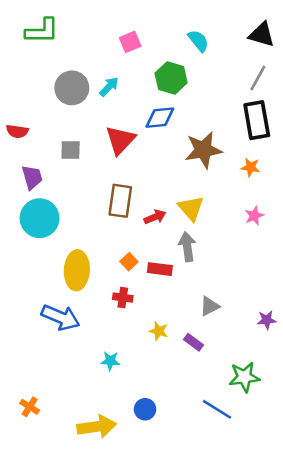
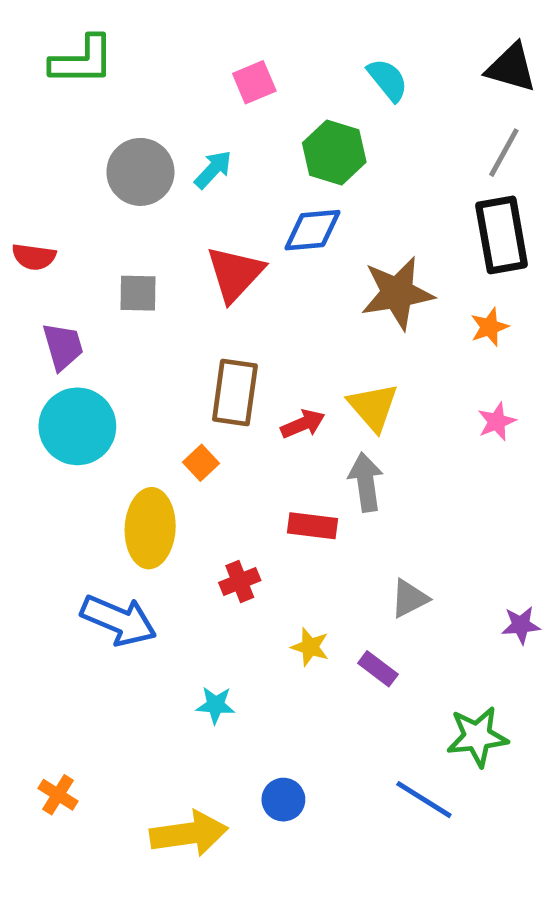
orange star: (251, 167) -> (489, 327), turned -30
orange square: (129, 262) -> (201, 463), moved
red cross: (123, 298) -> (240, 581), turned -30

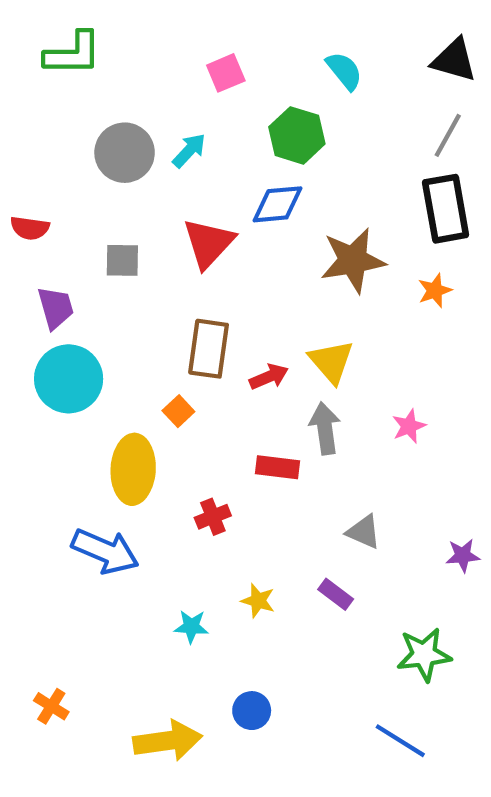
pink star: (497, 422) -> (409, 426), moved
gray triangle: (409, 598) -> (364, 532), turned 51
yellow star: (310, 647) -> (258, 601), moved
blue line: (424, 800) -> (400, 741), moved

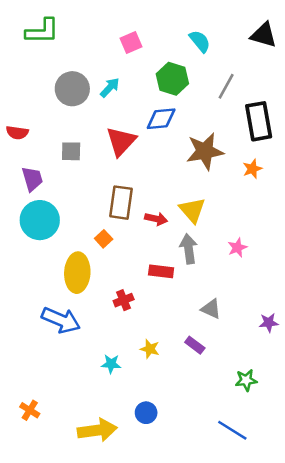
gray line: (448, 135) -> (226, 86), moved
red arrow: (269, 377) -> (156, 219), turned 35
green star: (424, 655) -> (246, 380), size x0.7

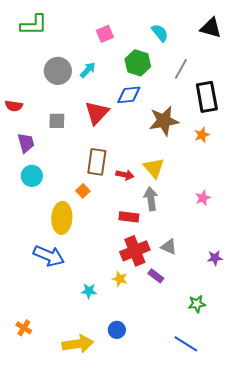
cyan circle: (40, 220) -> (32, 176), size x0.7
pink star: (237, 248) -> (203, 198), moved
red cross: (124, 300) -> (135, 251), moved, size x1.8

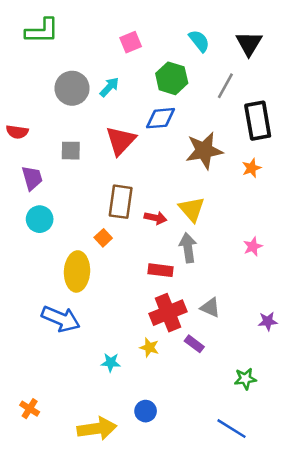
black triangle: (211, 28) -> (249, 43), moved, turned 45

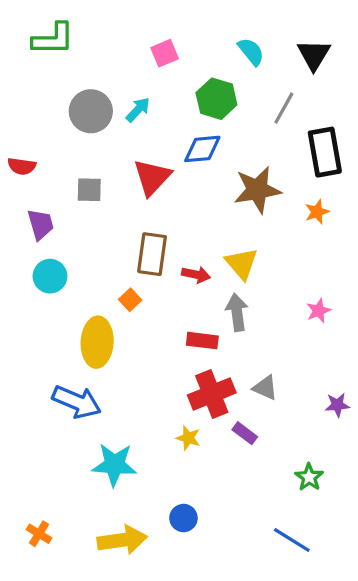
cyan star: (111, 362) -> (114, 465), moved, size x1.8
green star: (245, 379) -> (309, 477), turned -30
orange cross: (30, 409) -> (39, 534), moved

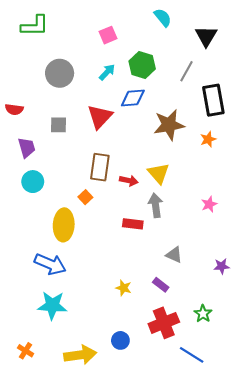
cyan semicircle: (251, 52) -> (163, 18), moved
cyan arrow: (138, 110) -> (107, 72), moved
red cross: (212, 394) -> (164, 323), moved
cyan star: (114, 465) -> (52, 305), moved

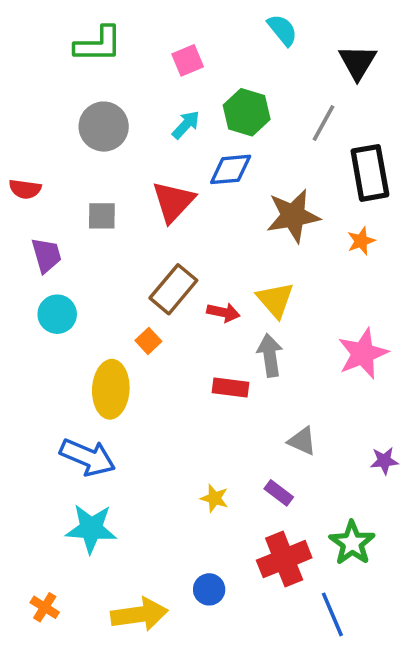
green L-shape: (35, 26) -> (98, 44), moved
brown rectangle: (100, 167) -> (173, 289), turned 32
pink star: (209, 204) -> (363, 354), size x1.8
green star: (203, 314) -> (352, 543), size x1.4
blue line: (192, 355) -> (332, 614), turned 35

